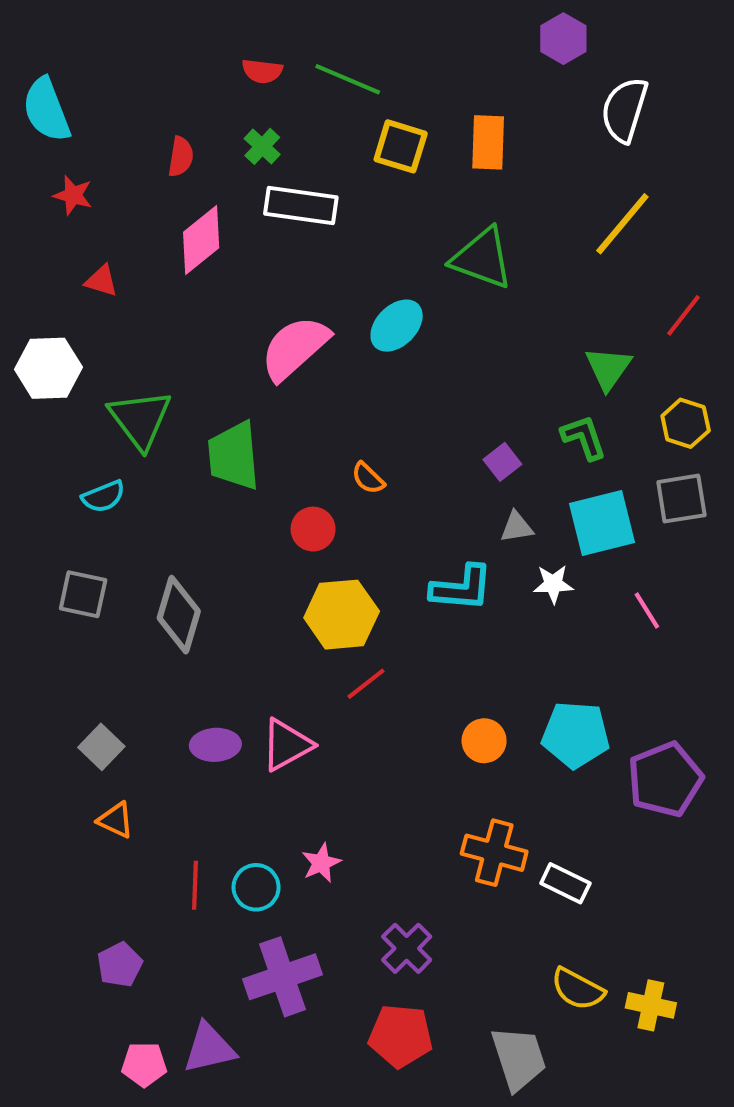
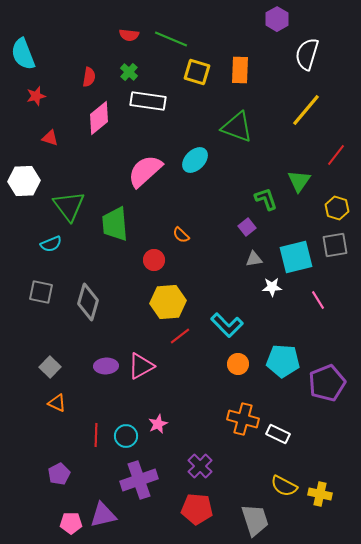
red star: (73, 195) -> (36, 96), turned -30
green L-shape: (584, 437) -> (266, 199), moved
cyan L-shape: (462, 588) -> (227, 325), moved, turned 40

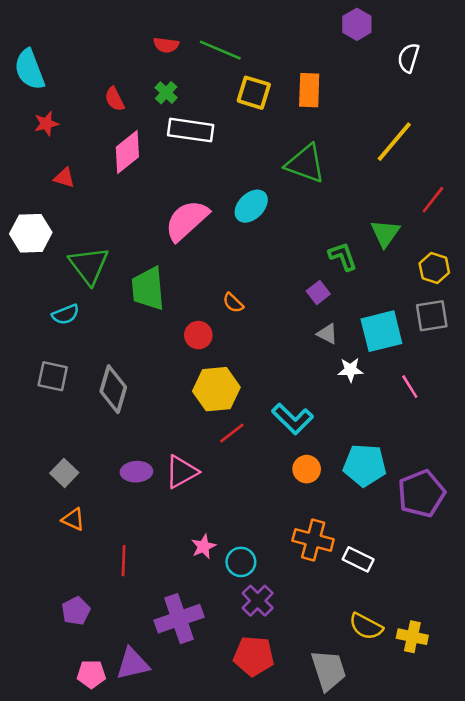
white semicircle: (307, 54) -> (408, 58), moved, size x0.7
red semicircle: (89, 77) -> (115, 99), turned 144
gray triangle: (254, 259) -> (327, 334), turned 36
cyan circle: (126, 436) -> (241, 562), moved

